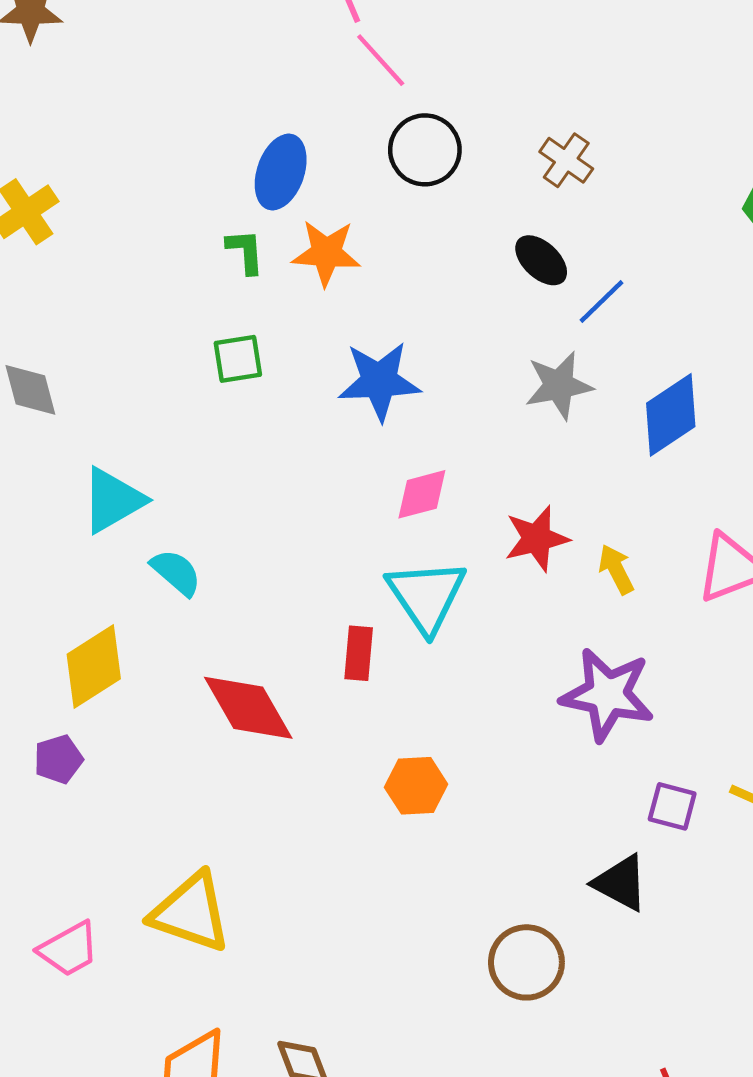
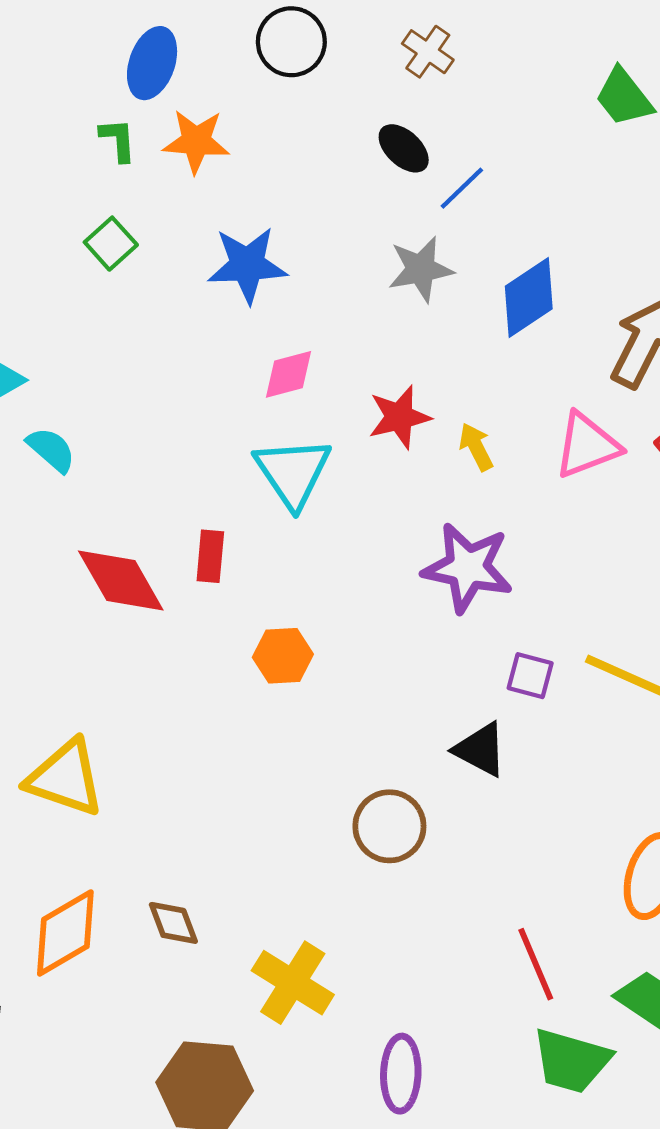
green square: (238, 359) -> (111, 244), turned -33
red rectangle: (359, 653) -> (210, 556), moved

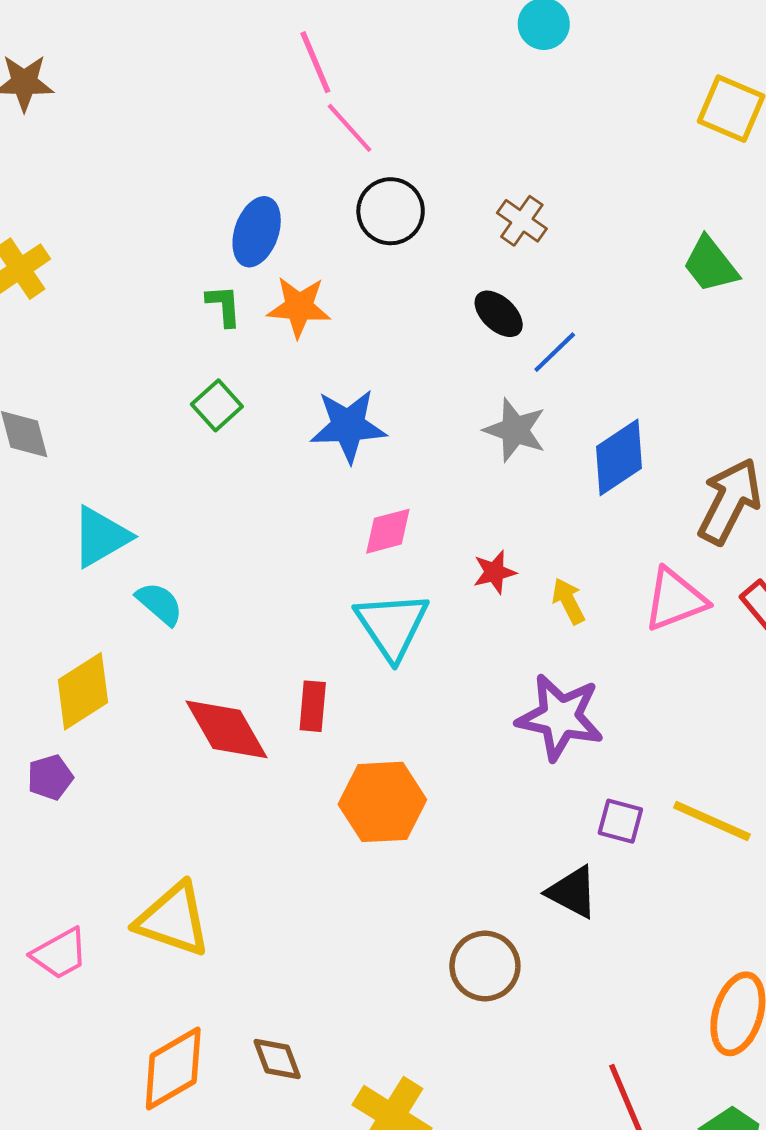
gray star: (421, 269) -> (515, 430), turned 30
red star: (399, 417) -> (495, 572), size x0.7
orange hexagon: (283, 656) -> (382, 802), size x1.5

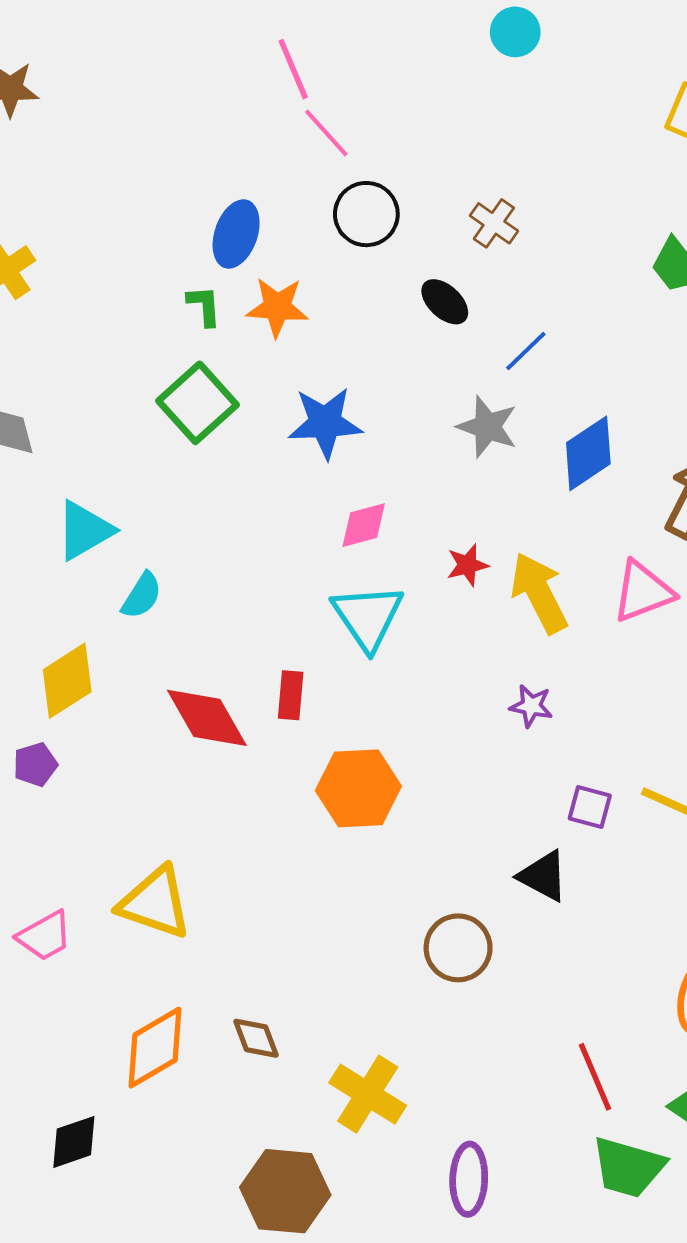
black ellipse: (499, 314) -> (445, 302), moved
green square: (217, 405) -> (198, 403), size x1.6
yellow arrow: (568, 601) -> (539, 593), size x1.8
cyan semicircle: (160, 604) -> (142, 596), turned 81
purple star: (560, 717) -> (531, 706), size x0.5

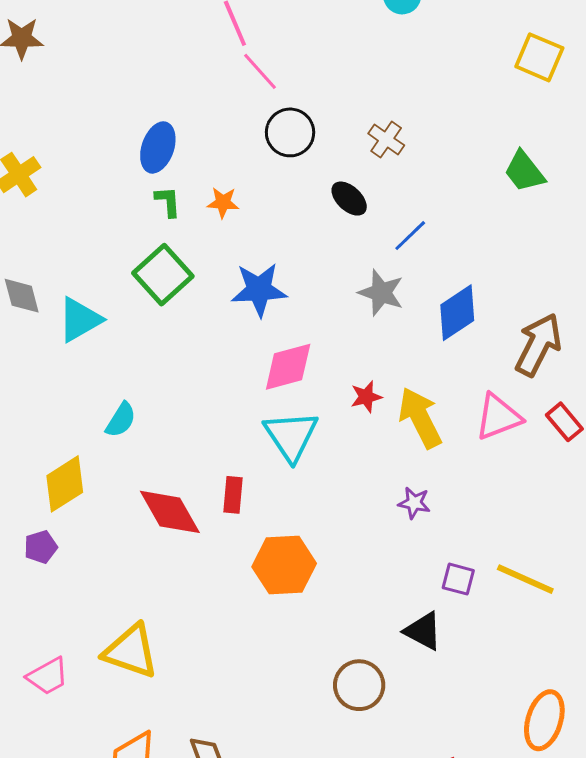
blue ellipse: (236, 234) -> (158, 147), moved
orange star: (277, 307) -> (223, 203), size x0.7
pink diamond: (364, 525) -> (288, 367), size x1.4
cyan triangle: (85, 530) -> (80, 320), moved

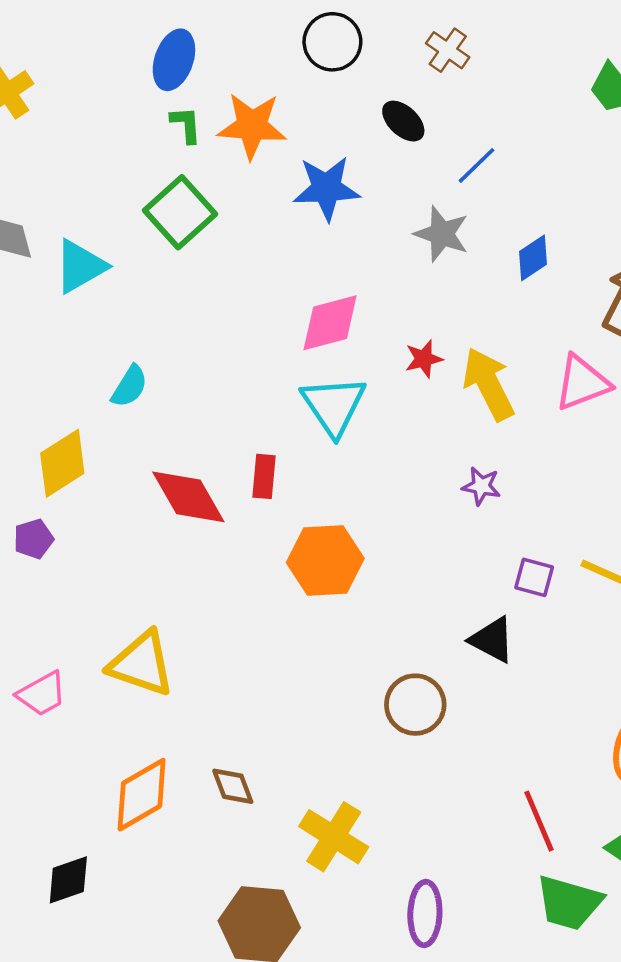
orange star: (223, 203) -> (252, 126), size x1.8
blue star: (259, 290) -> (326, 188), moved
blue diamond: (457, 313) -> (533, 258), size x0.7

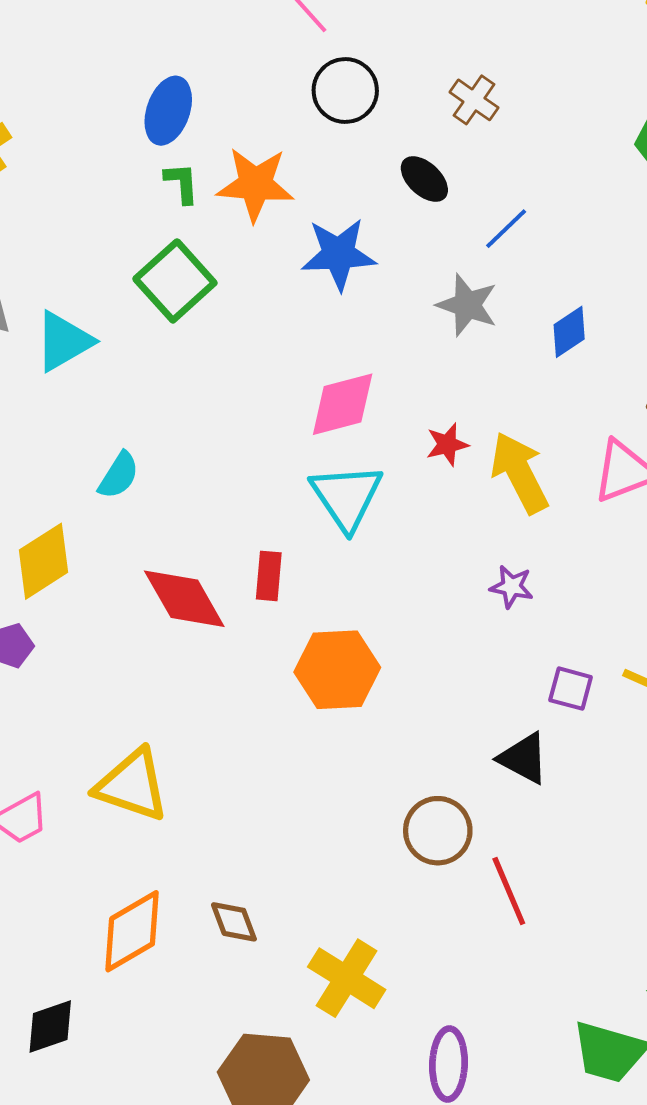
red line: (539, 821) -> (509, 891), moved

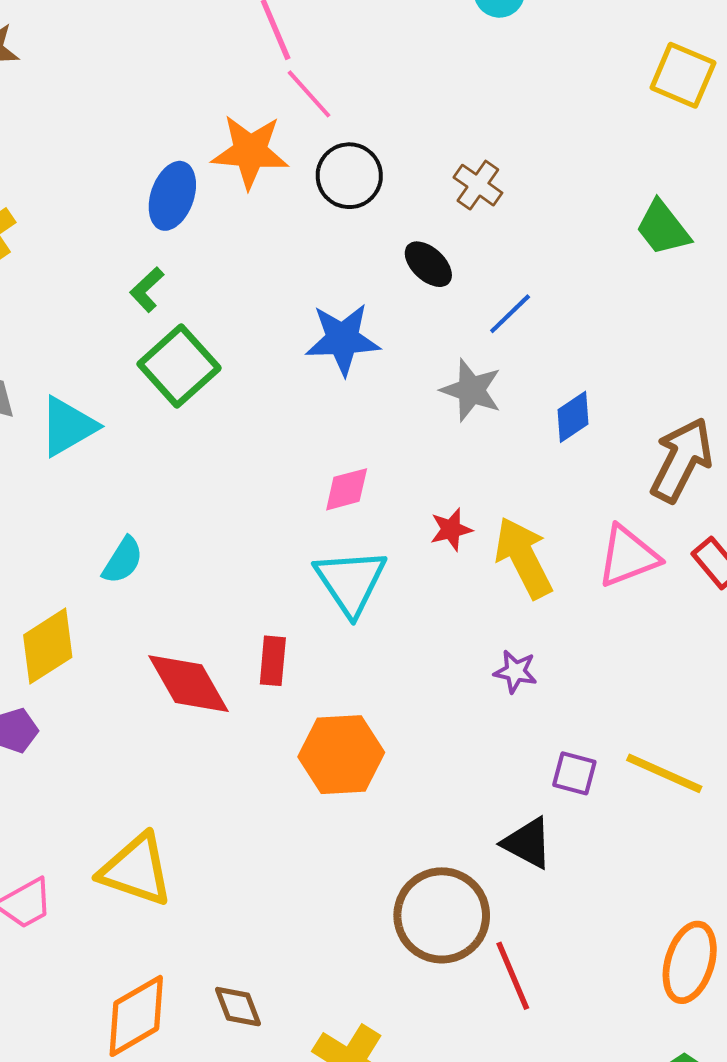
green L-shape: (182, 183) -> (147, 290), moved, turned -129
orange star: (255, 184) -> (250, 152), moved
pink diamond: (343, 404) -> (347, 489), size x0.7
brown circle: (438, 831) -> (442, 915), size x1.4

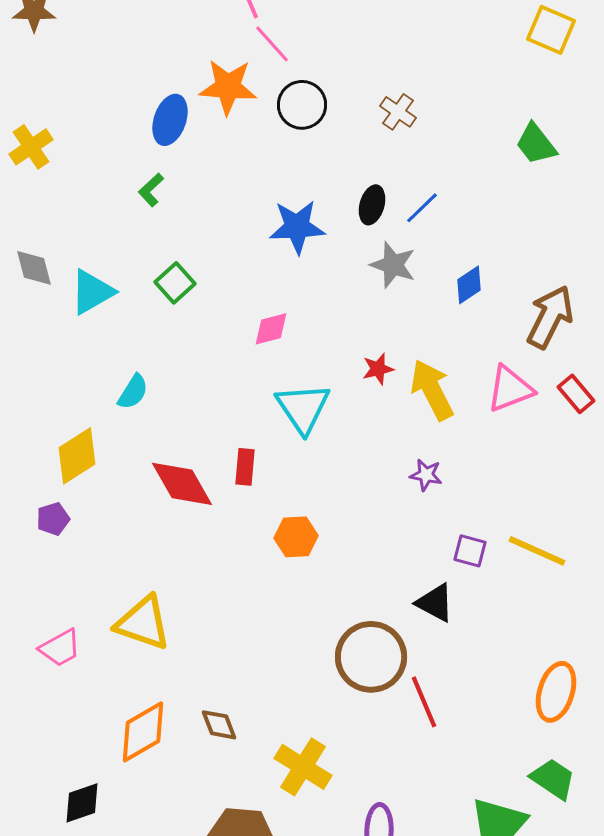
black ellipse: (428, 264) -> (372, 205), moved, turned 63
green square: (179, 366) -> (175, 283), moved, size x0.7
pink diamond: (347, 489) -> (271, 329), moved
orange hexagon: (341, 755) -> (296, 537), size x0.7

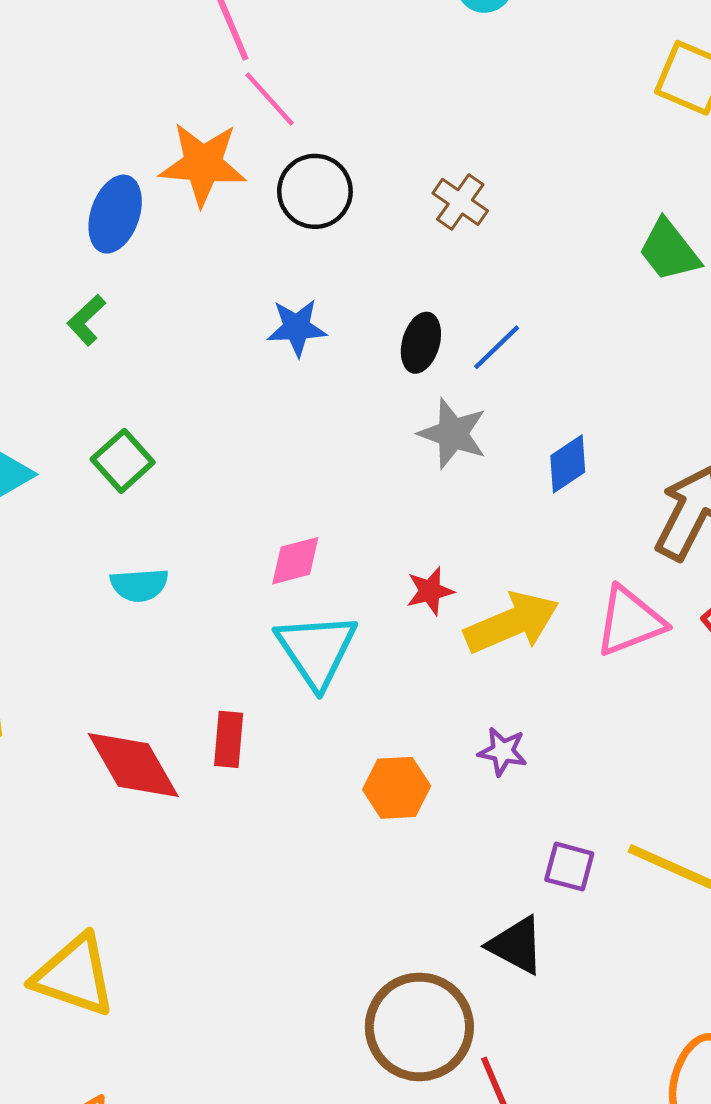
blue star: (297, 227) -> (297, 328), moved, size x0.7
pink diamond: (271, 329) -> (295, 561), moved
yellow arrow: (432, 390) -> (512, 623), turned 94
cyan semicircle: (133, 392) -> (139, 585), moved, turned 54
orange hexagon: (296, 537) -> (397, 788), moved

